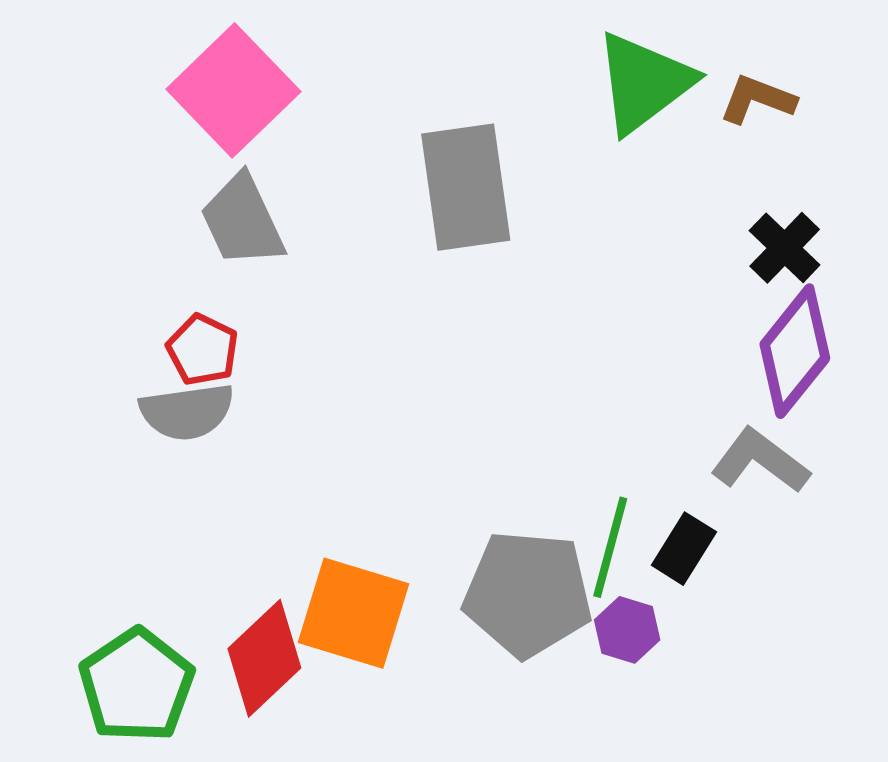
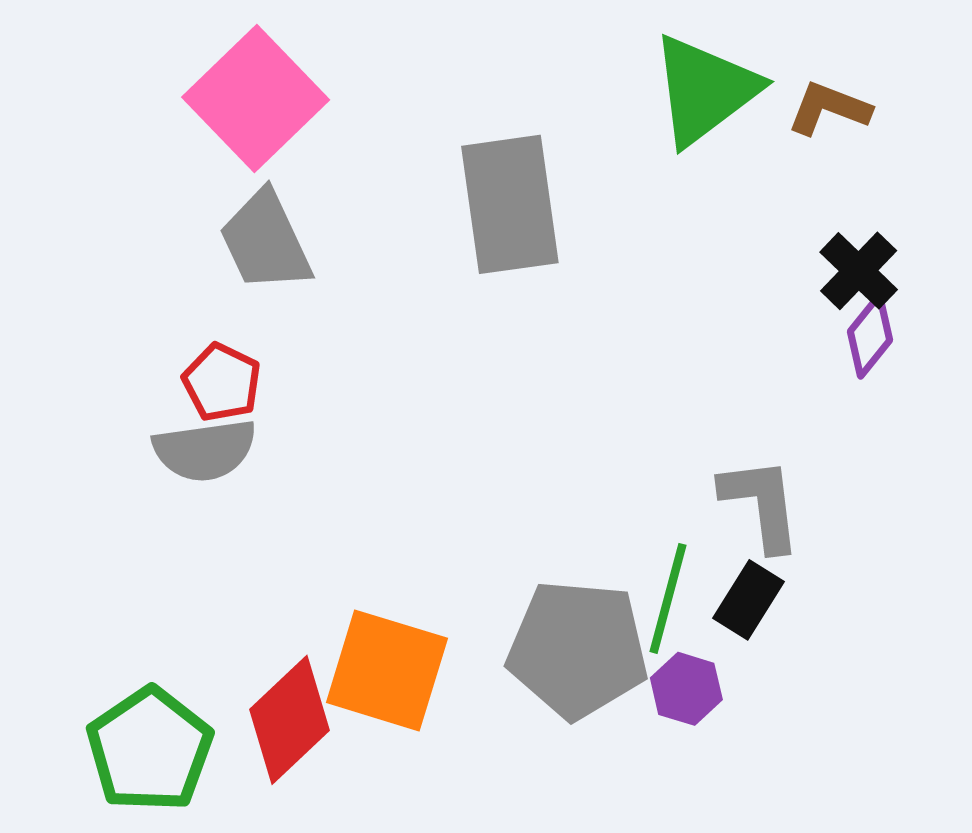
purple diamond: (795, 351) -> (870, 336), moved, size x0.6
gray L-shape: (760, 461) -> (761, 504), moved, turned 46

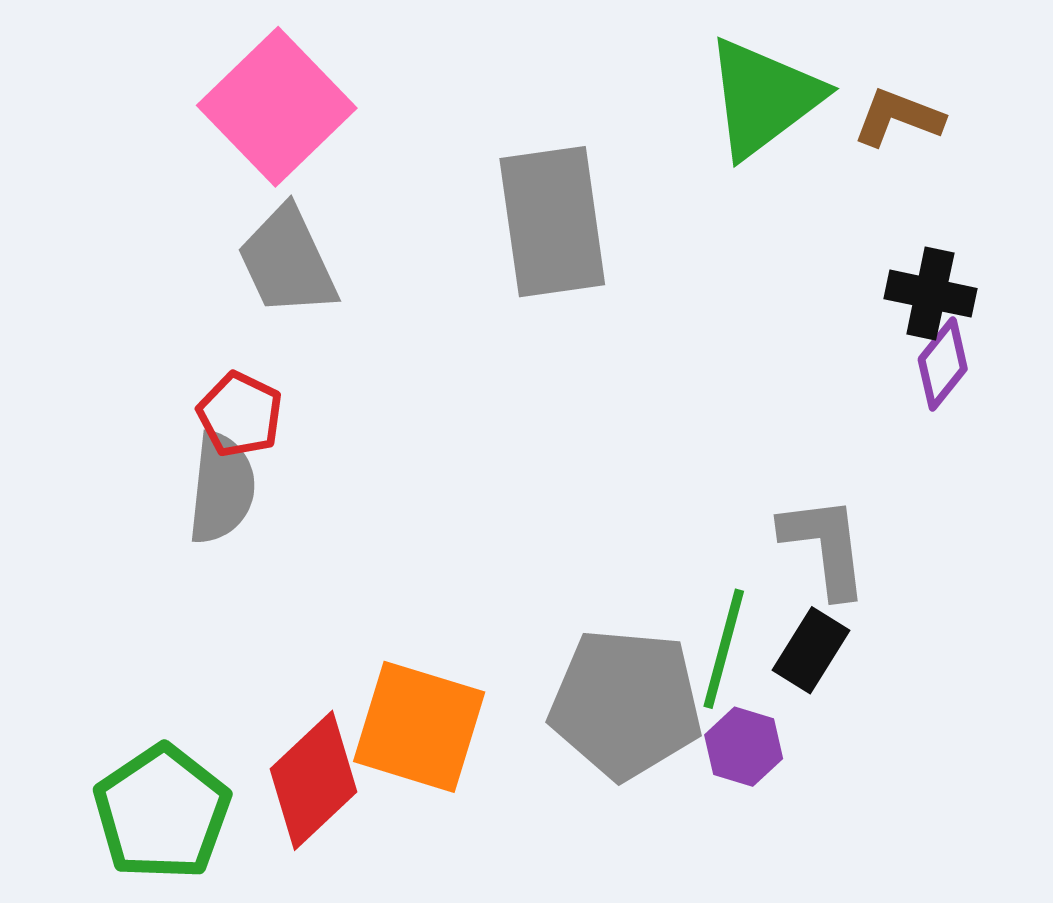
black cross: (859, 271) -> (930, 294), turned -32
gray semicircle: (205, 450) -> (222, 488), turned -76

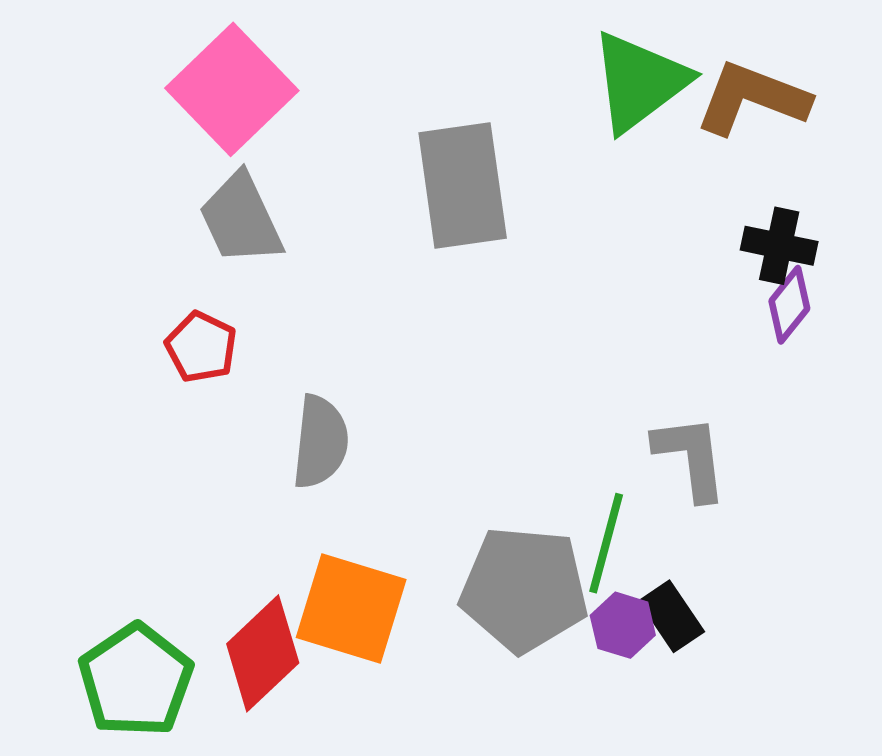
brown L-shape: (898, 118) -> (752, 98), size x1.5
gray semicircle: (222, 488) -> (320, 442), moved
black rectangle: (811, 650) -> (672, 616), moved, turned -66

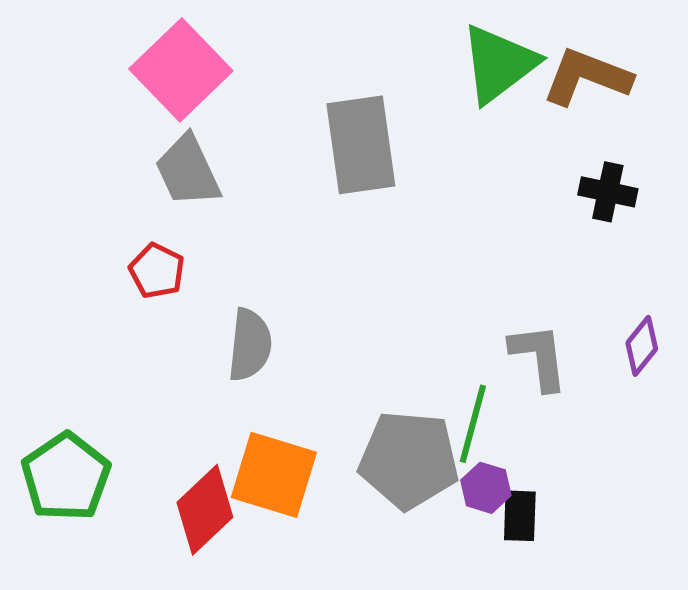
purple diamond: (789, 305) -> (642, 346), moved
black rectangle: (672, 616) -> (520, 516), moved, turned 36
green pentagon: (136, 680) -> (66, 477), moved

